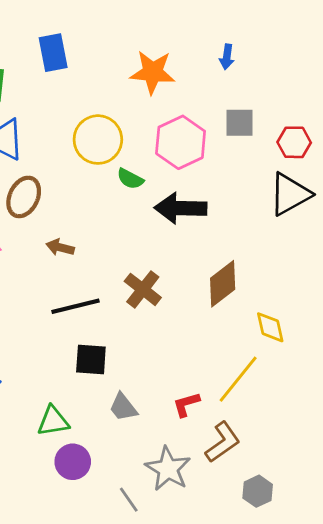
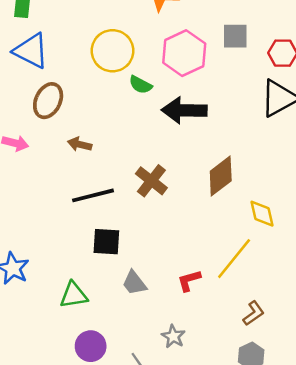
brown L-shape: (223, 442) -> (253, 313), moved, size x0.7
purple circle: (73, 462) -> (91, 346), moved
gray star: (168, 469) -> (173, 336), size x0.6

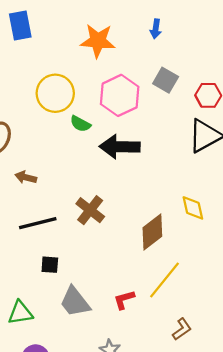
gray square: (235, 36) -> (166, 80), turned 30
brown diamond: (221, 176) -> (152, 232), moved
yellow diamond: (262, 214) -> (193, 208), moved
black square: (106, 242) -> (50, 265), size x0.7
gray trapezoid: (134, 283) -> (75, 302), size x1.4

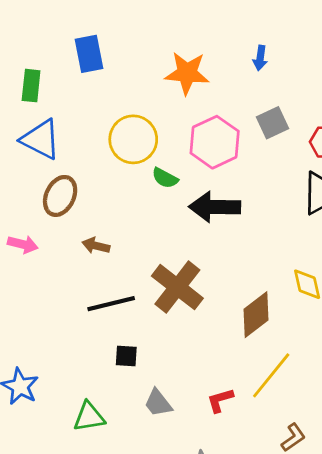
gray square: (166, 80) -> (273, 123), turned 35
brown cross: (90, 210) -> (177, 287), size x1.4
gray trapezoid: (75, 302) -> (158, 403), size x0.7

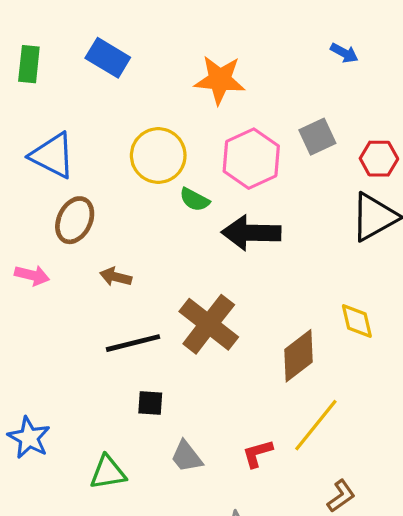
blue rectangle: (89, 54) -> (108, 58), turned -48
blue arrow: (260, 58) -> (344, 53), moved, turned -70
green rectangle: (31, 86) -> (29, 64), moved

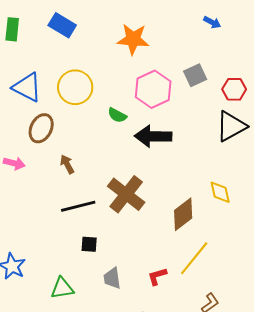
yellow circle: (158, 155) -> (75, 87), moved
brown arrow: (116, 277) -> (67, 164), turned 48
gray trapezoid: (187, 457) -> (112, 278), turned 30

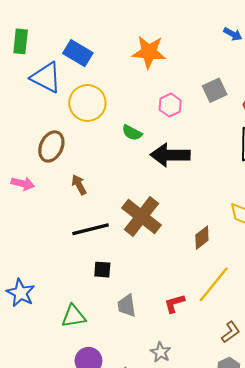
blue rectangle: (62, 25) -> (78, 53), moved
blue triangle: (27, 87) -> (46, 78), moved
pink hexagon: (153, 89) -> (170, 105), size x0.6
brown diamond: (183, 214) -> (202, 238), size x0.7

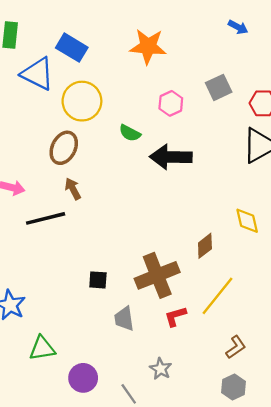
brown ellipse: (51, 146) -> (64, 148), moved
brown cross: (142, 216) -> (157, 275), moved, turned 30
black line: (91, 229) -> (46, 218), moved
green triangle: (74, 316) -> (42, 348), moved

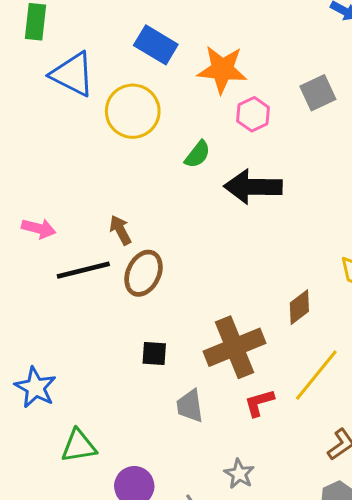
orange star: (148, 46) -> (222, 70), moved
blue rectangle: (72, 48) -> (156, 45), moved
green semicircle: (130, 133) -> (198, 154), turned -80
brown ellipse: (64, 148) -> (144, 273), moved

